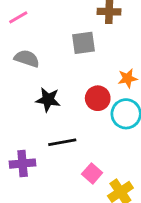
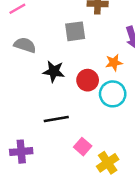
black star: (48, 100) -> (54, 71), moved
purple cross: (23, 164) -> (21, 152), moved

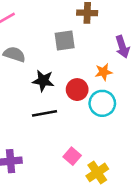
black line: (56, 119) -> (44, 113), moved

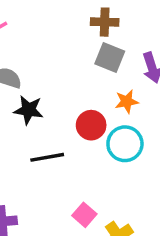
gray square: (65, 41) -> (110, 58), moved, turned 30
black star: (43, 81) -> (29, 110), moved

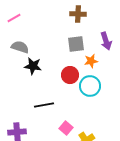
gray square: (110, 58) -> (76, 44), moved, turned -30
black line: (47, 157) -> (44, 105), moved

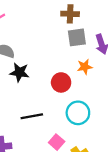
gray square: (76, 44) -> (77, 37), moved
cyan circle: (90, 86) -> (78, 113), moved

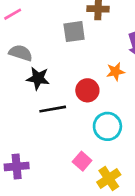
gray square: (77, 37) -> (74, 32), moved
black line: (32, 116) -> (53, 109), moved

